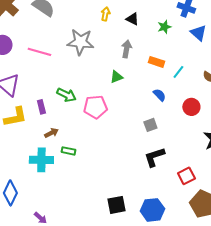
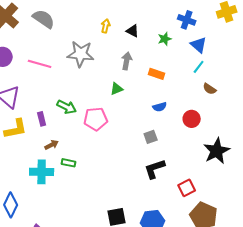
cyan line: (178, 72) -> (199, 67), moved
blue semicircle: (159, 95) -> (160, 107), turned 120

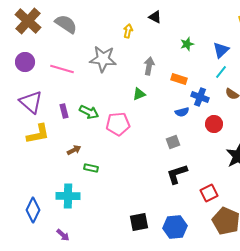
blue cross: (187, 20) -> (200, 97), moved
black triangle: (133, 31) -> (155, 17), moved
blue triangle: (199, 45) -> (221, 50), turned 36
purple rectangle: (42, 119) -> (64, 111), moved
cyan cross: (42, 172) -> (68, 196), moved

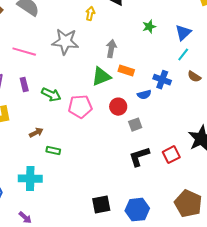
orange rectangle: (179, 79) -> (126, 71), moved
green triangle: (139, 94) -> (101, 77), size x1.5
purple rectangle: (64, 111) -> (24, 85), moved
red circle: (214, 124) -> (118, 107), moved
red square: (209, 193) -> (171, 155), moved

